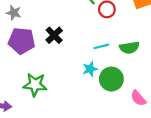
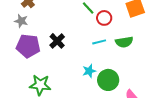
cyan line: (101, 46) -> (99, 42), moved
green semicircle: (129, 48) -> (124, 42), moved

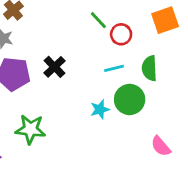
green semicircle: (124, 42) -> (149, 68), turned 96
green circle: (108, 80) -> (130, 99), moved

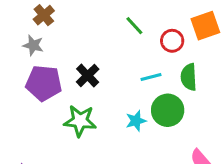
red circle: (121, 34) -> (172, 41), moved
green star: (30, 129) -> (80, 121), moved

